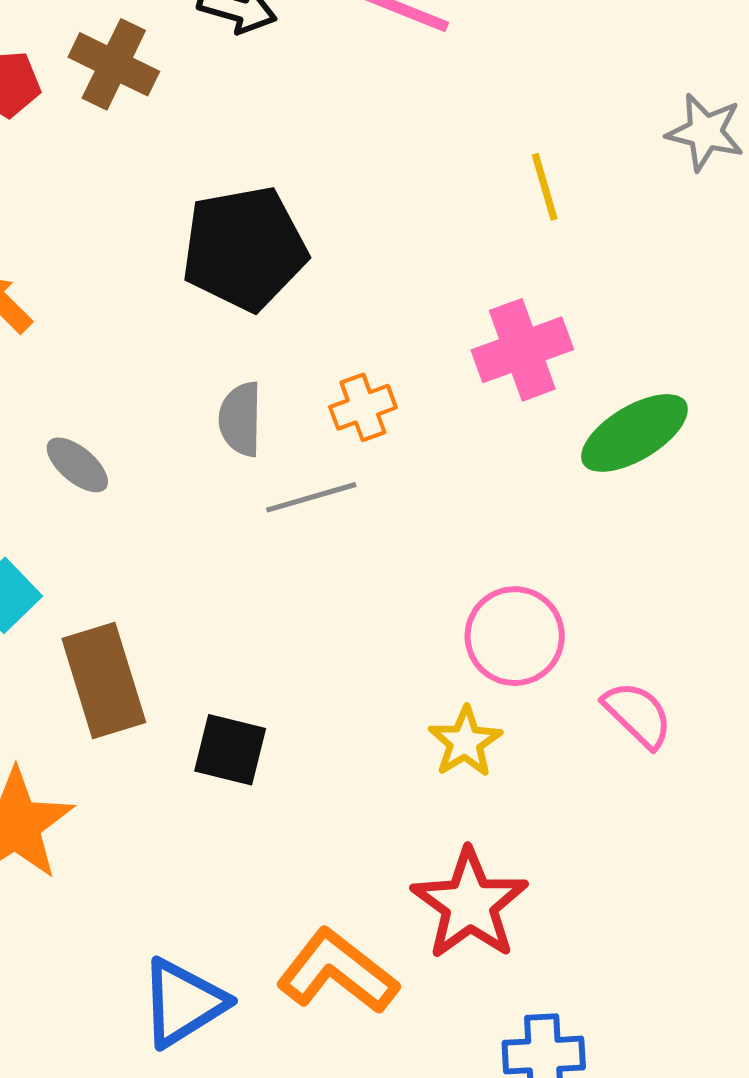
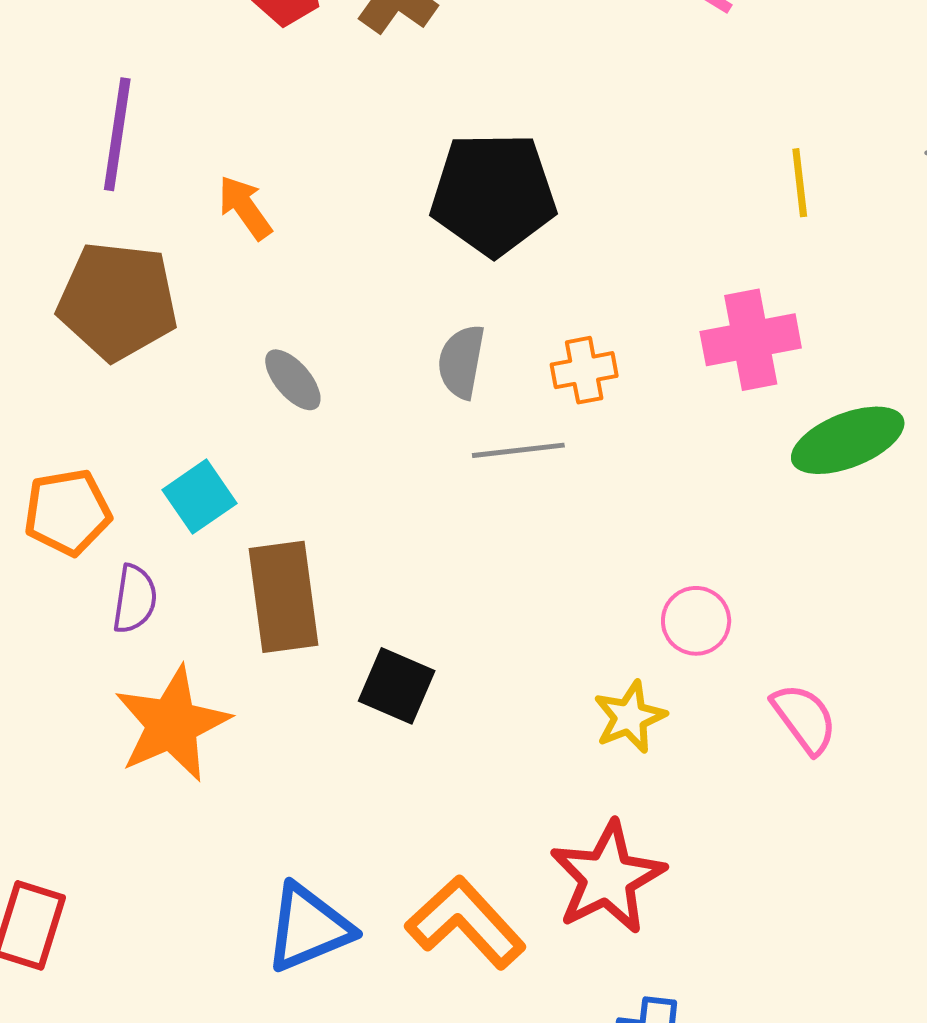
pink circle: (515, 636) -> (696, 621), size x0.7

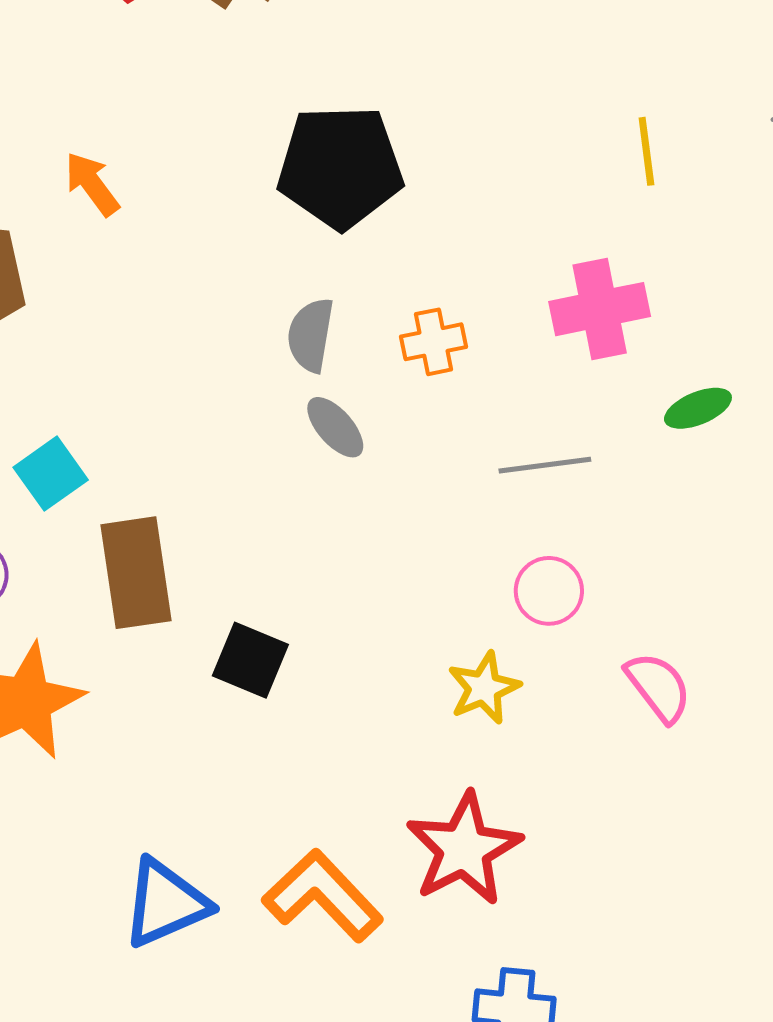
gray ellipse: (293, 380) -> (335, 427), moved
green ellipse: (848, 440) -> (698, 408), size x0.6
gray line: (518, 450) -> (545, 465), moved

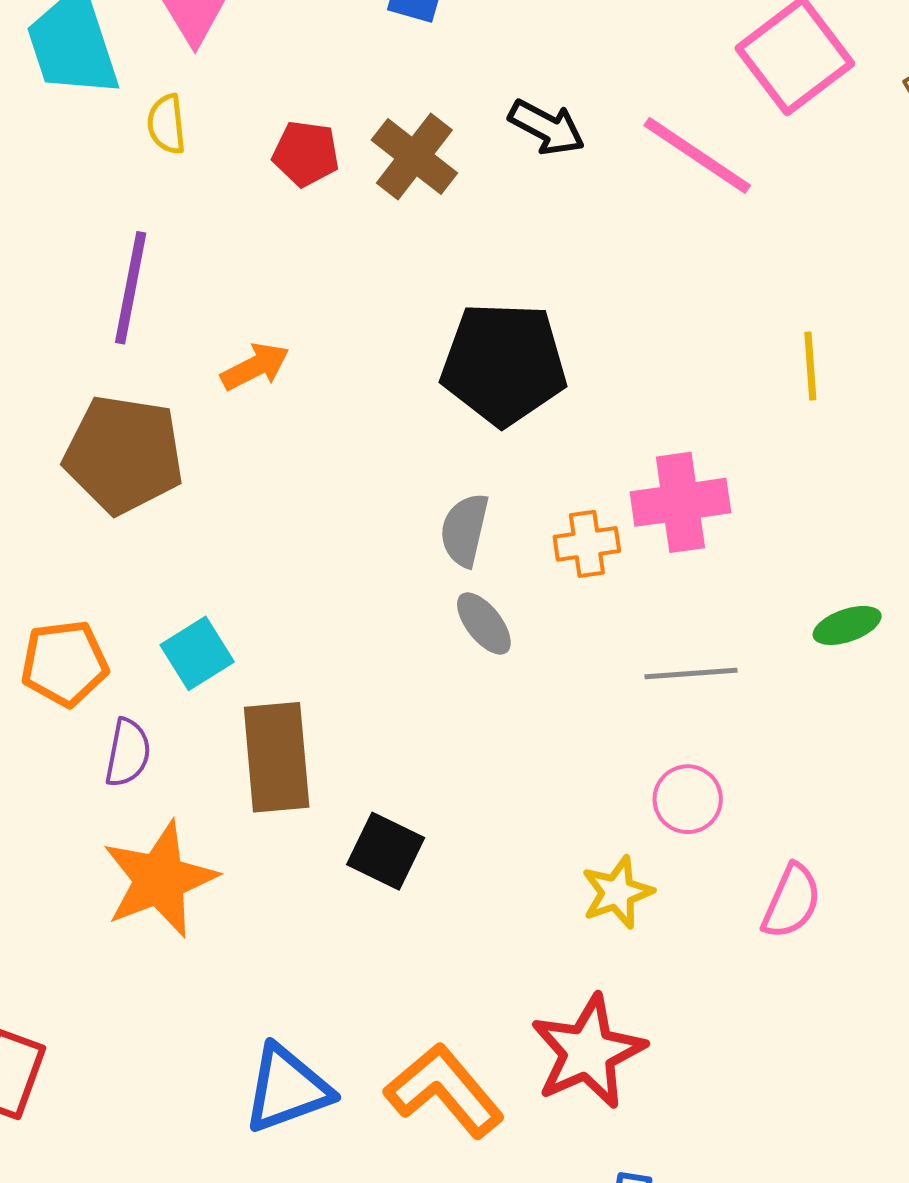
orange arrow: (92, 184) -> (255, 367), turned 96
pink cross: (600, 309) -> (680, 502), moved
pink semicircle: (659, 687) -> (792, 901), turned 58

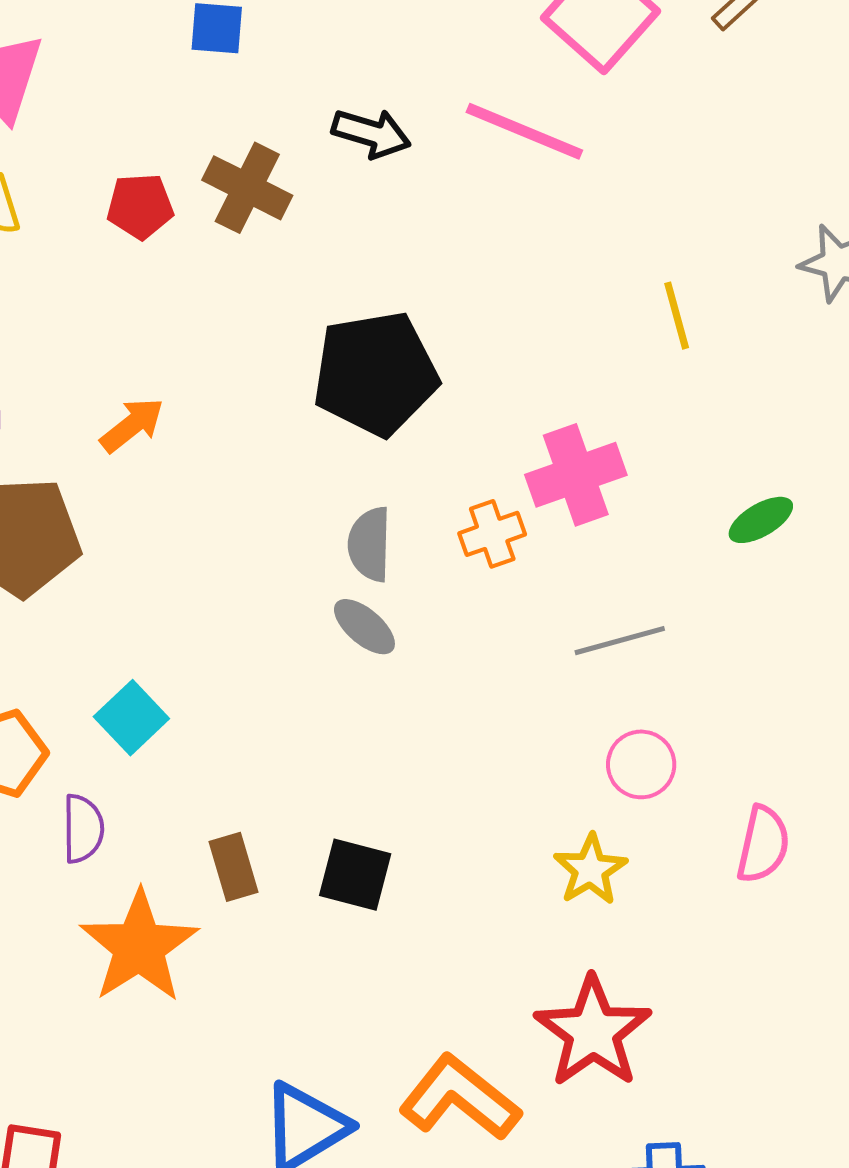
gray ellipse: (484, 623) -> (364, 627), moved
green ellipse: (847, 625) -> (761, 520), moved
brown rectangle: (277, 757) -> (233, 867), moved, size x0.6

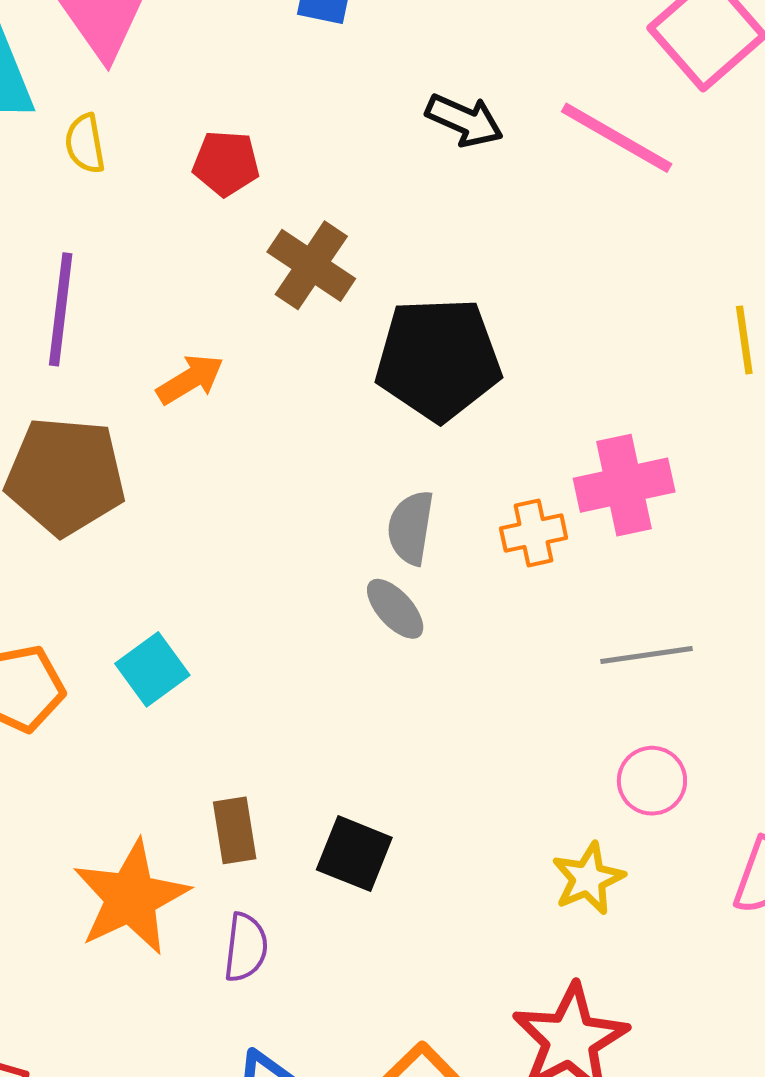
brown cross: (247, 188) -> (311, 265), moved
purple semicircle: (83, 829) -> (246, 947), moved

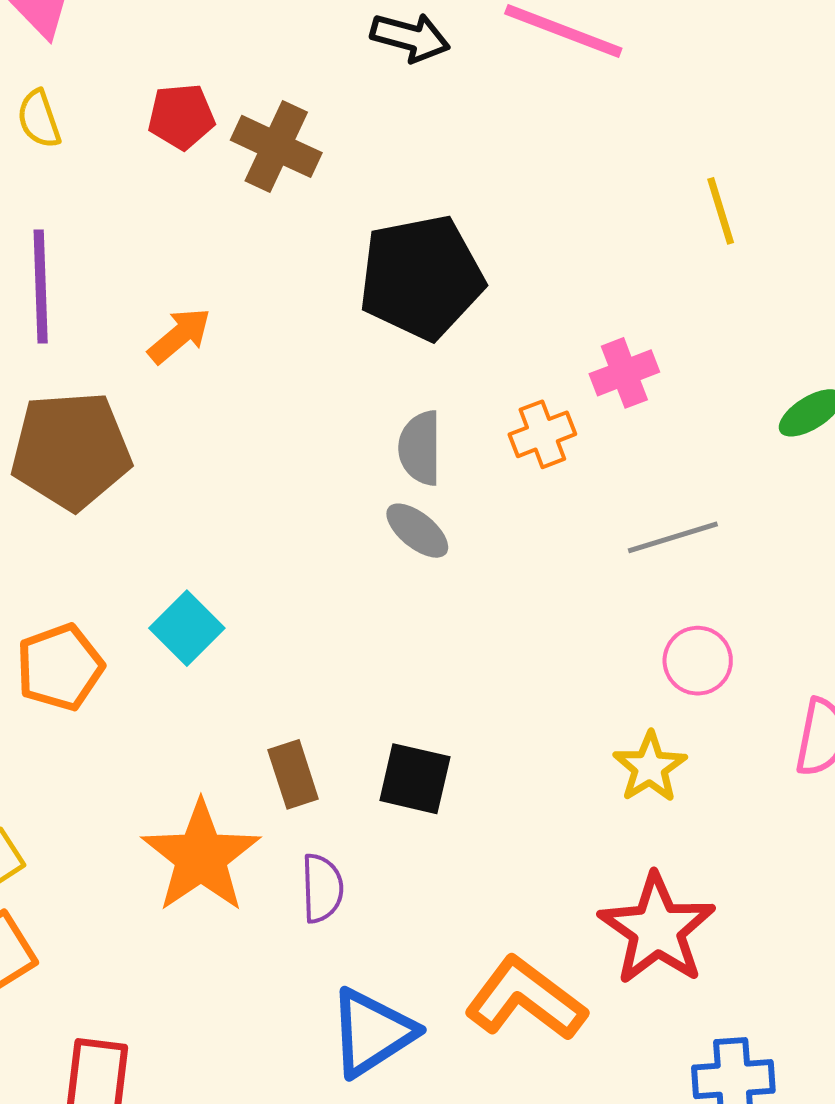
brown cross: (311, 265) -> (276, 146), moved
pink cross: (624, 485) -> (624, 373), size x0.7

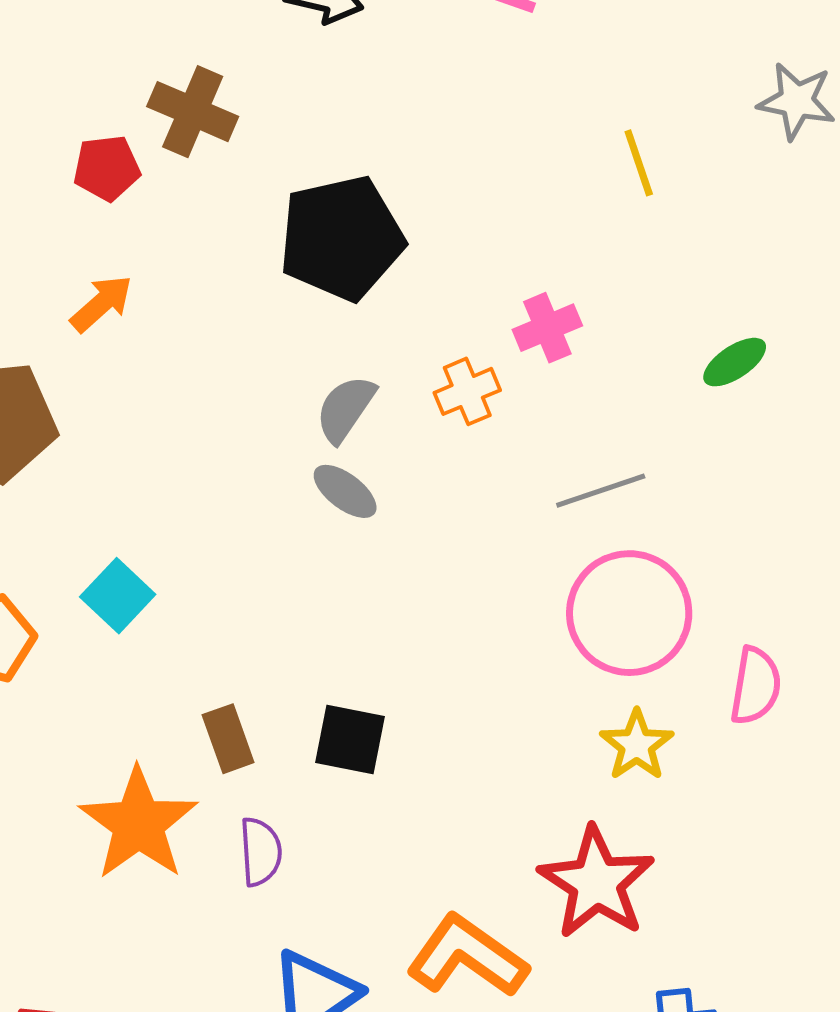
red pentagon: (181, 117) -> (107, 168), moved
gray semicircle: (420, 448) -> (345, 409), turned 36
pink circle: (698, 661) -> (629, 613), size x1.8
yellow star: (650, 767) -> (637, 745), moved

